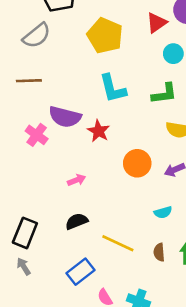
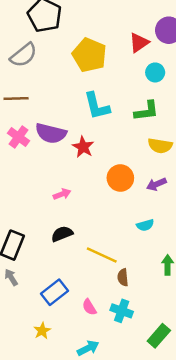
pink cross: (37, 135) -> (19, 137), moved
brown semicircle: (159, 252) -> (123, 277), moved
blue rectangle: (80, 272) -> (55, 292), moved

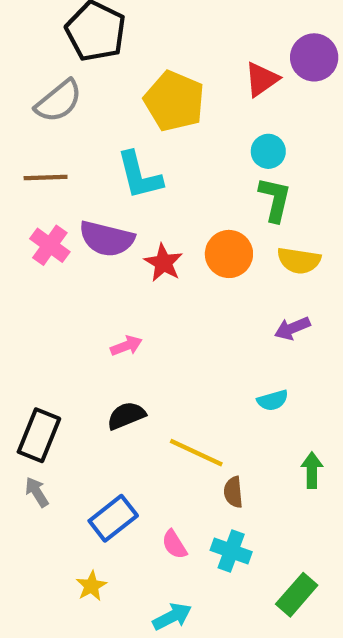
cyan circle: (155, 72) -> (268, 151), moved
cyan L-shape: (97, 106) -> (139, 175), moved
green L-shape: (146, 111) -> (275, 199), turned -70
orange circle: (120, 178) -> (229, 254), moved

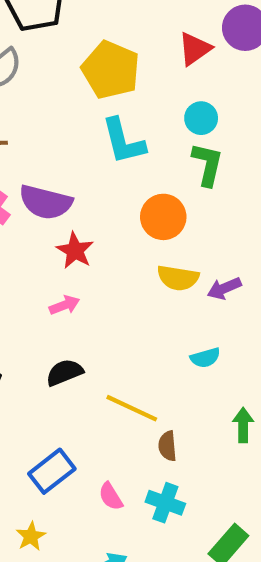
cyan L-shape: (139, 175) -> (123, 141), moved
yellow semicircle: (299, 261) -> (178, 278), moved
red star: (163, 263) -> (75, 251), moved

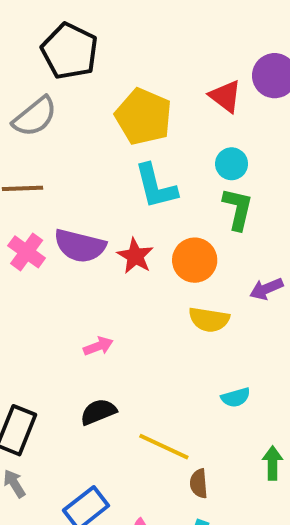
red triangle: (195, 49) -> (225, 96), turned -48
red star: (75, 251) -> (135, 256), moved
purple arrow: (224, 288) -> (266, 289), moved

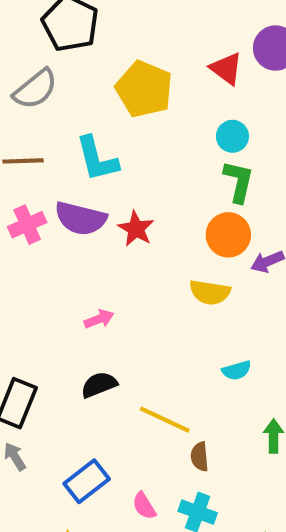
cyan L-shape: (156, 186) -> (97, 159), moved
pink cross: (27, 252) -> (27, 225), turned 30
orange circle: (195, 260) -> (228, 235), moved

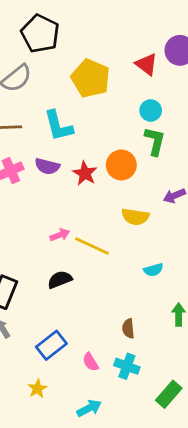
purple semicircle: (81, 218) -> (47, 166), size x0.7
orange circle: (228, 235) -> (121, 165), moved
yellow line: (165, 420) -> (92, 246), moved

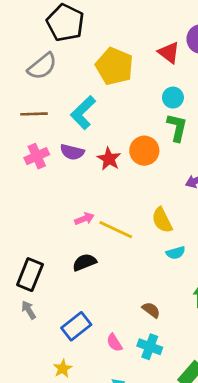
cyan L-shape: (58, 126) -> (83, 113), turned 60
yellow semicircle: (135, 217) -> (162, 220), moved, turned 55
brown semicircle: (128, 328) -> (151, 310), turned 132

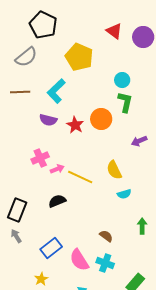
red triangle: (169, 53) -> (114, 31), moved
pink cross: (37, 156) -> (40, 158), moved
pink semicircle: (114, 343) -> (79, 260), size x1.6

